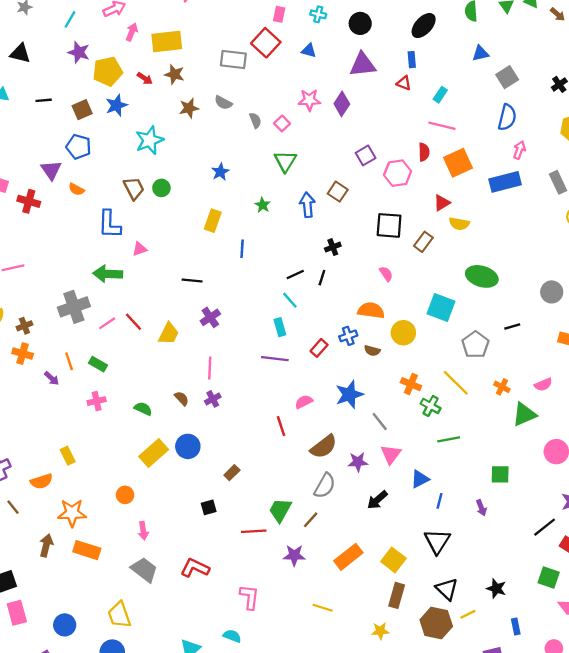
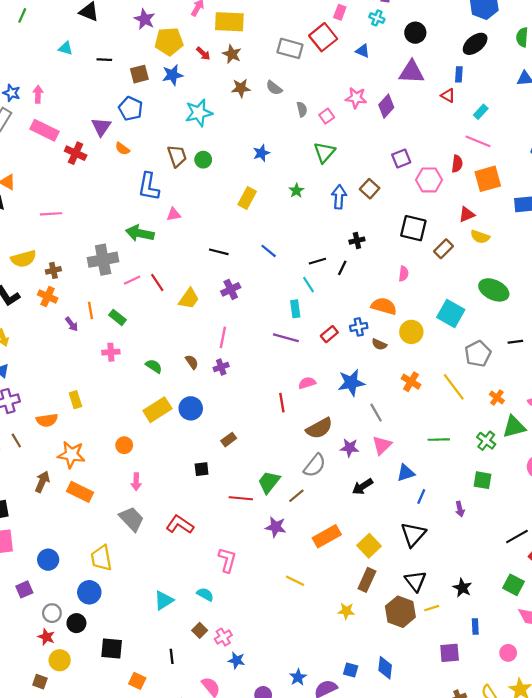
blue line: (242, 249) -> (269, 251), moved, turned -63
pink semicircle: (386, 274) -> (404, 274), turned 32
green cross: (431, 406) -> (486, 441), moved

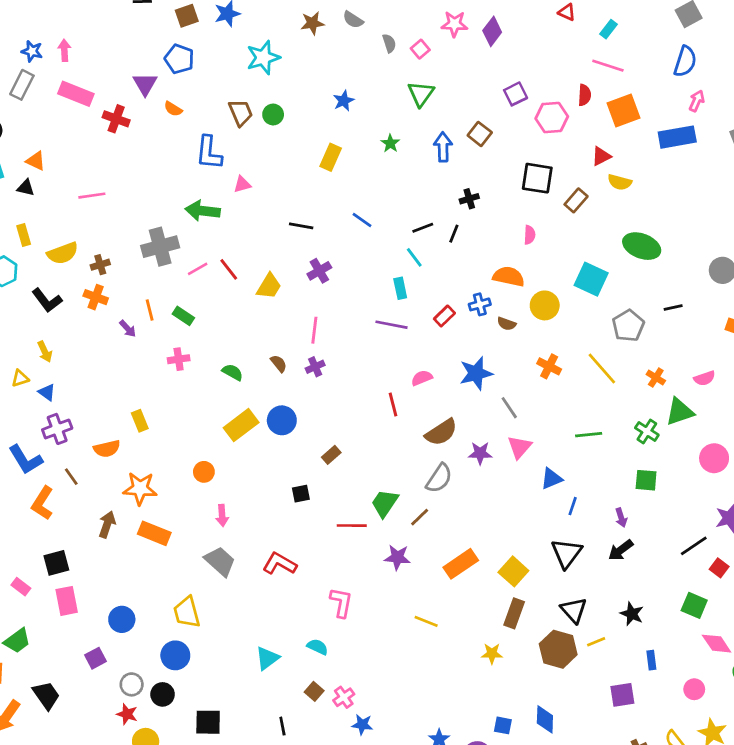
black arrow: (362, 487) -> (621, 550), moved

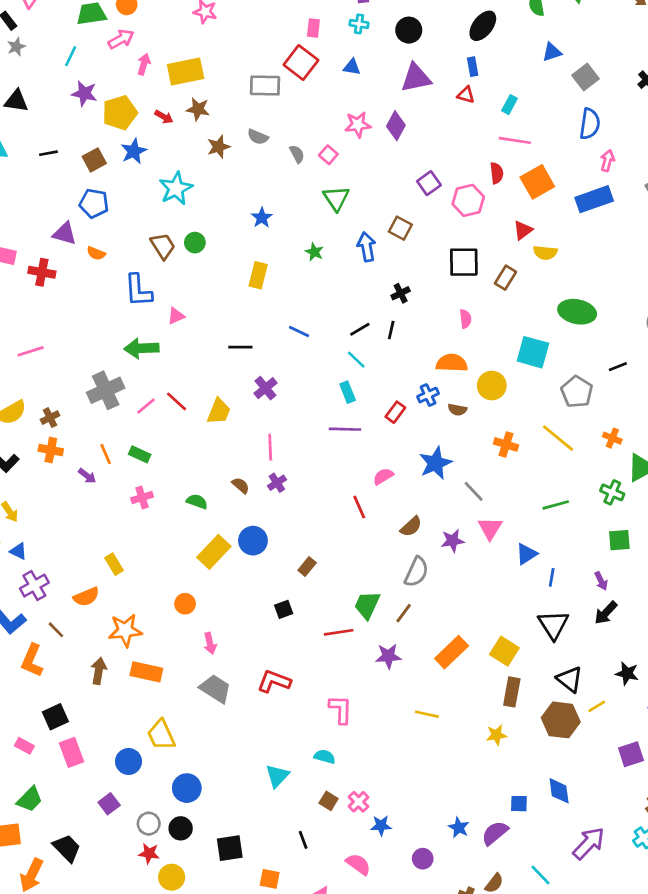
purple triangle: (145, 84) -> (65, 234), turned -35
brown semicircle: (441, 432) -> (411, 527), size x0.7
yellow trapezoid: (187, 612) -> (161, 735), moved

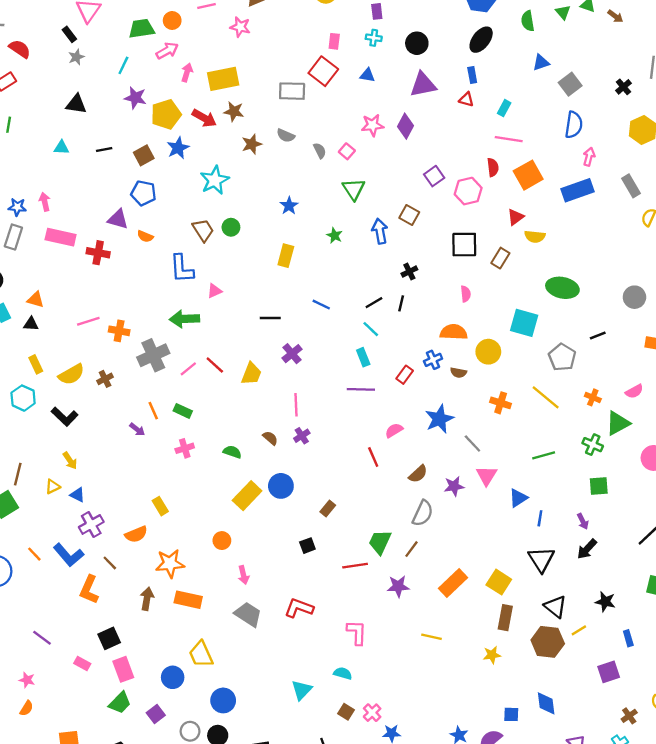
red arrow: (164, 117) -> (204, 118), size x1.5
orange cross: (51, 450) -> (119, 331), moved
green trapezoid: (30, 799) -> (120, 703), moved

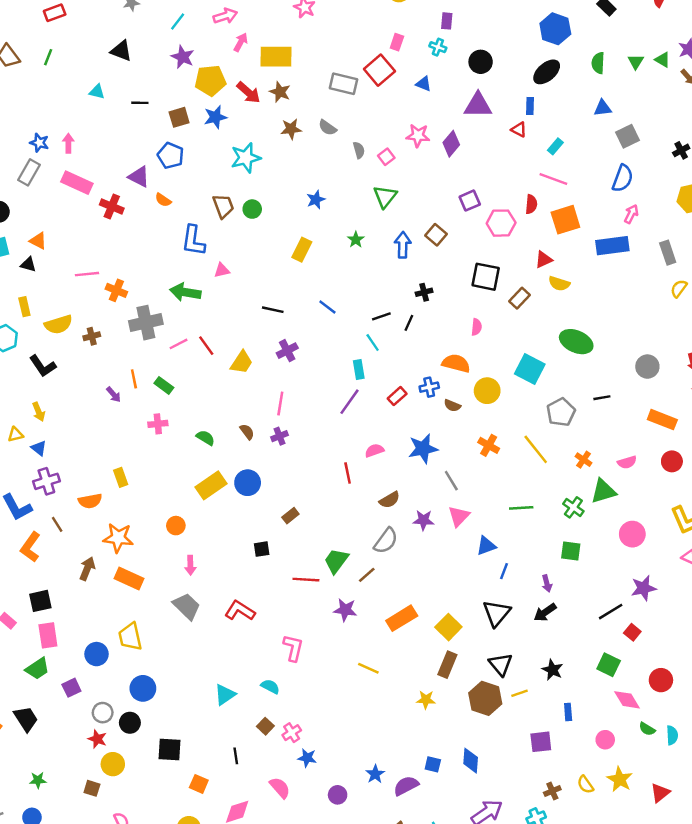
purple line: (361, 389) -> (350, 402), turned -68

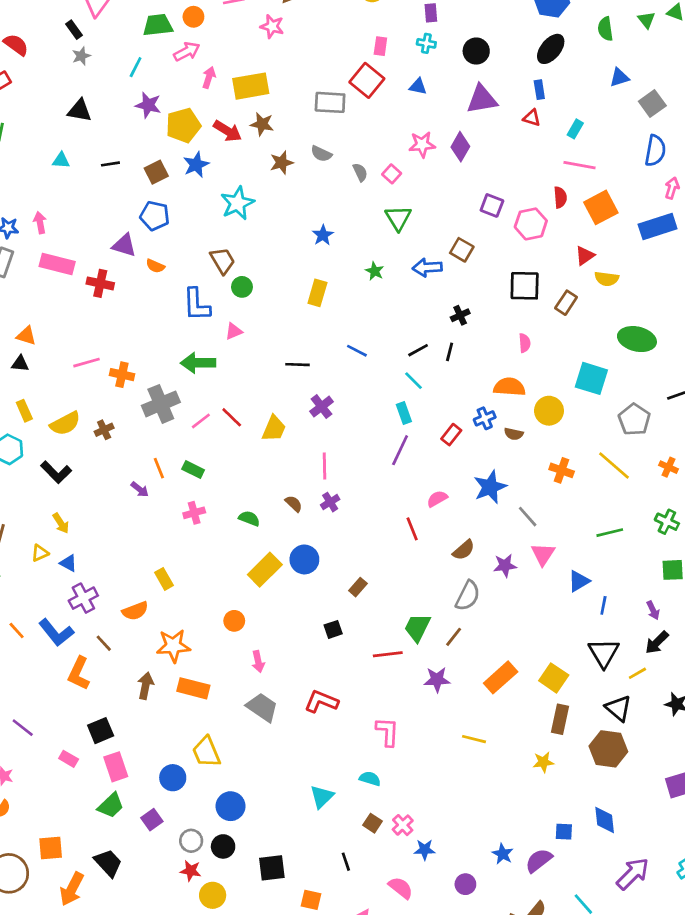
purple square: (470, 201) -> (492, 205), turned -35
green circle: (252, 209) -> (242, 287), moved
blue arrow: (403, 245) -> (427, 268), turned -85
yellow line: (520, 693) -> (637, 673), moved

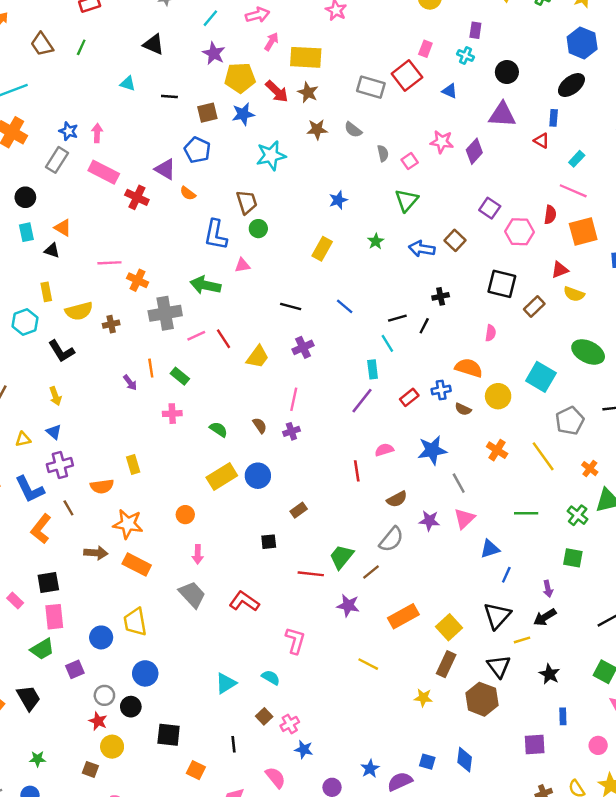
yellow triangle: (40, 553) -> (23, 439), moved
brown arrow: (145, 686) -> (96, 553), turned 70

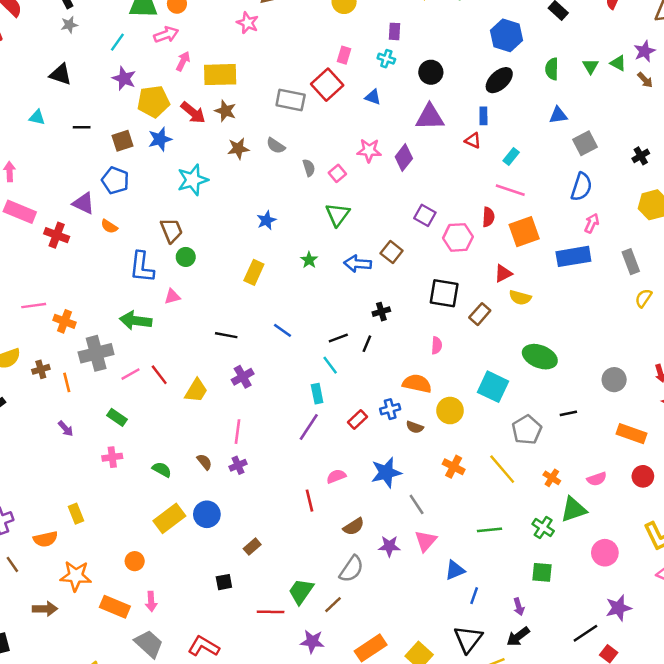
orange line: (151, 368) -> (67, 382), moved
orange rectangle: (137, 565) -> (115, 607), moved

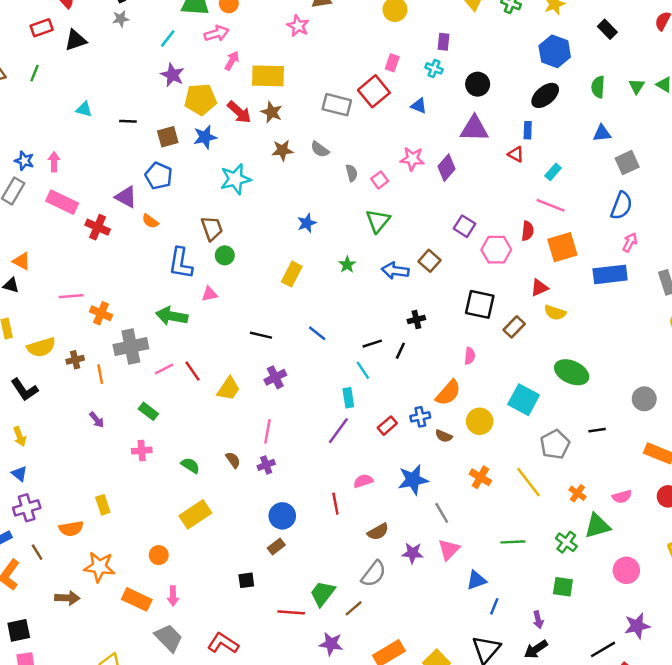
black triangle: (61, 74) -> (76, 40), moved, turned -40
orange semicircle: (417, 384) -> (448, 393), turned 116
blue circle: (207, 514) -> (282, 516), moved

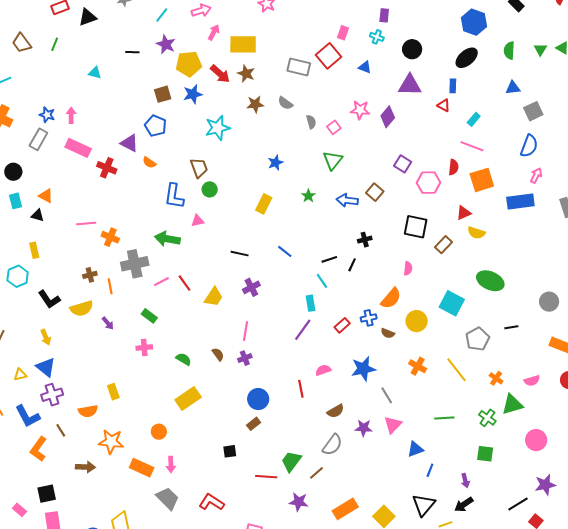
black line: (128, 121) -> (132, 52), moved
yellow semicircle: (41, 347) -> (82, 308), moved
blue triangle: (19, 474) -> (46, 367), size x1.5

